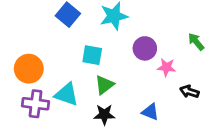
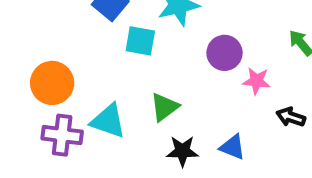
cyan square: (92, 55) -> (140, 41), moved
black star: (104, 115) -> (182, 151), moved

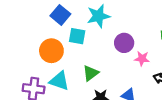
orange circle: (52, 83) -> (51, 51), moved

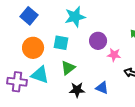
blue square: (60, 15) -> (29, 16), moved
cyan square: (77, 36) -> (61, 43), moved

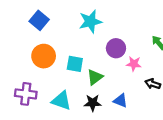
cyan square: (61, 43) -> (75, 64), moved
green triangle: (68, 68) -> (95, 77), moved
cyan triangle: (40, 75) -> (61, 101), moved

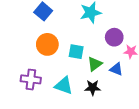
blue triangle: (120, 101) -> (116, 69), moved

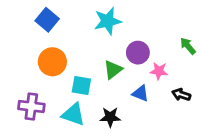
cyan square: (76, 52) -> (81, 85), moved
green triangle: (95, 64) -> (113, 70), moved

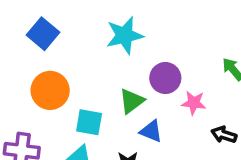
blue triangle: (140, 93) -> (151, 131), moved

